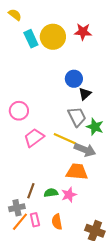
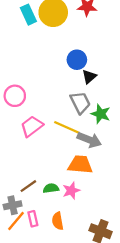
brown line: (31, 191) -> (28, 186), turned 35

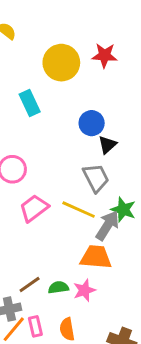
cyan rectangle: (28, 15) -> (30, 103), moved
green star: (101, 114) -> (123, 210), moved
gray arrow: (89, 140) -> (107, 225), turned -80

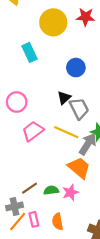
black triangle: (107, 145) -> (64, 98), moved
orange trapezoid: (96, 257) -> (79, 168), turned 35

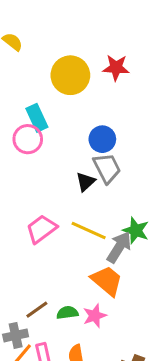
pink circle: (17, 102) -> (28, 139), moved
gray trapezoid: (79, 108) -> (107, 168), moved

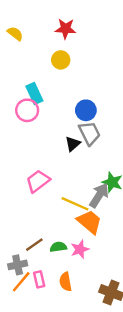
red star: (116, 68) -> (66, 29), moved
yellow circle: (70, 75) -> (61, 60), size x0.6
yellow line: (89, 230) -> (75, 204), moved

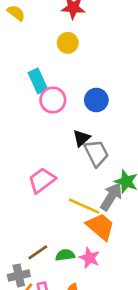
pink circle: (27, 110) -> (53, 100), moved
gray trapezoid: (89, 133) -> (96, 153), moved
pink star: (80, 249) -> (90, 258), turned -30

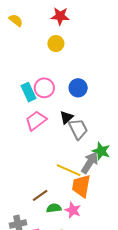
cyan rectangle: (38, 81) -> (28, 92), moved
pink trapezoid: (42, 180) -> (36, 121), moved
orange trapezoid: (100, 227) -> (81, 186), turned -120
brown line: (38, 252) -> (40, 195), moved

